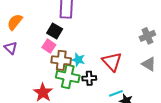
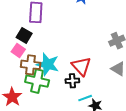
cyan star: (78, 60) -> (48, 64), size x1.6
black cross: (89, 78) -> (72, 81), moved

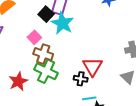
black square: (24, 35) -> (46, 14), moved
cyan star: (48, 64) -> (62, 23), moved

